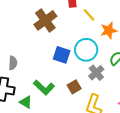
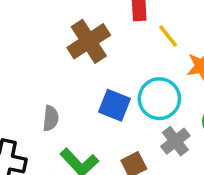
gray semicircle: (13, 63) -> (51, 118), moved

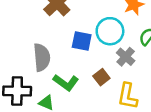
gray semicircle: (51, 118) -> (42, 57), size x1.6

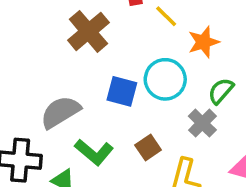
gray semicircle: (42, 57) -> (60, 112), turned -120
gray cross: (126, 57) -> (202, 123), moved

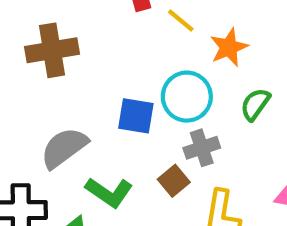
brown cross: (88, 31) -> (52, 50), moved, turned 36
gray cross: (202, 123) -> (202, 148), moved, turned 32

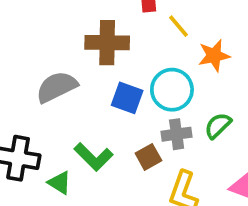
brown cross: (52, 50) -> (107, 43), moved
green semicircle: (255, 104) -> (218, 126), moved
gray semicircle: (64, 148) -> (57, 87), moved

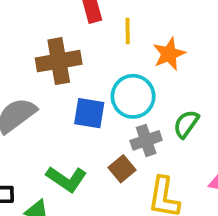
yellow line: (179, 26) -> (128, 31), turned 50

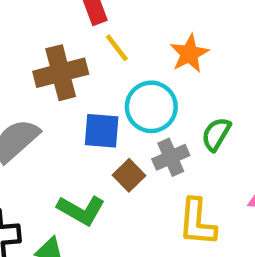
yellow line: (128, 31) -> (117, 48), moved, turned -32
brown square: (122, 169) -> (129, 175), moved

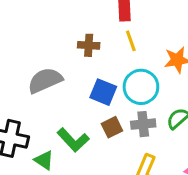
brown cross: (61, 73) -> (89, 45), size x0.6

